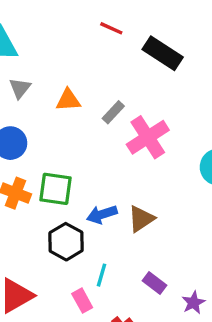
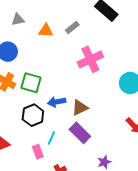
gray triangle: (20, 88) -> (18, 20), turned 32
gray rectangle: (113, 112) -> (72, 27), moved
purple rectangle: (154, 283) -> (80, 133), moved, size x1.5

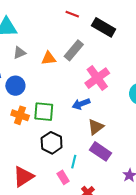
gray rectangle: (72, 27) -> (74, 50), size x1.5
blue arrow: (57, 102) -> (81, 104), moved

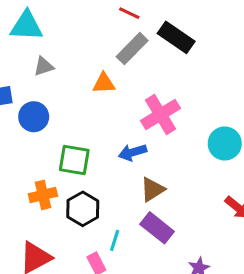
gray rectangle: (74, 50) -> (132, 49), moved
orange triangle: (49, 58) -> (104, 83), moved
orange cross: (20, 115) -> (43, 195), moved, turned -36

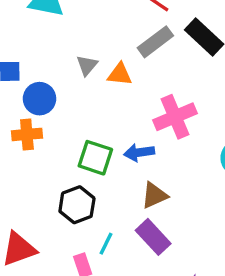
gray triangle: (44, 66) -> (87, 65), moved, turned -40
green square: (74, 160) -> (95, 158), moved
orange cross: (43, 195) -> (27, 134), moved

